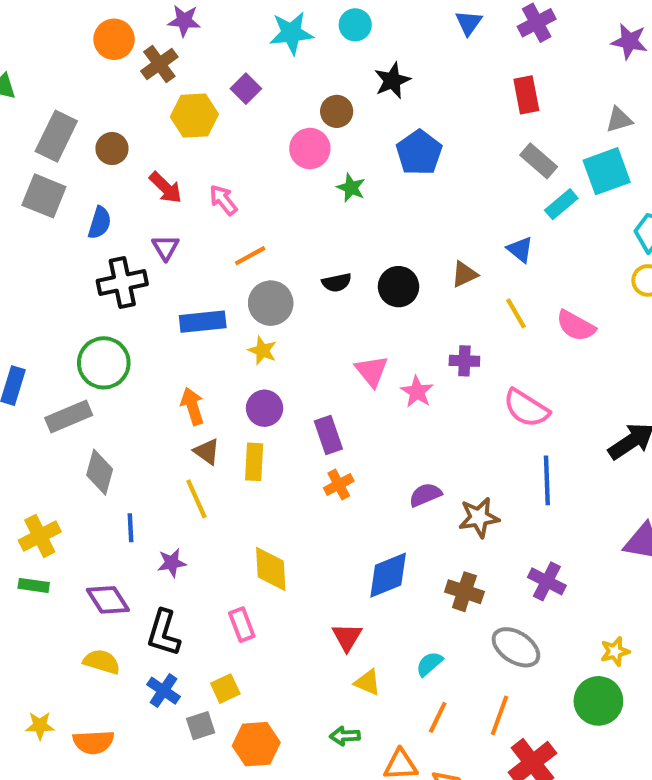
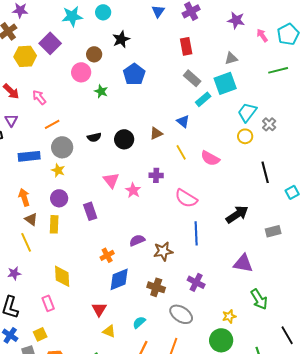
purple square: (246, 89) -> (50, 43), size x1.5
orange cross: (339, 484) -> (107, 255), moved

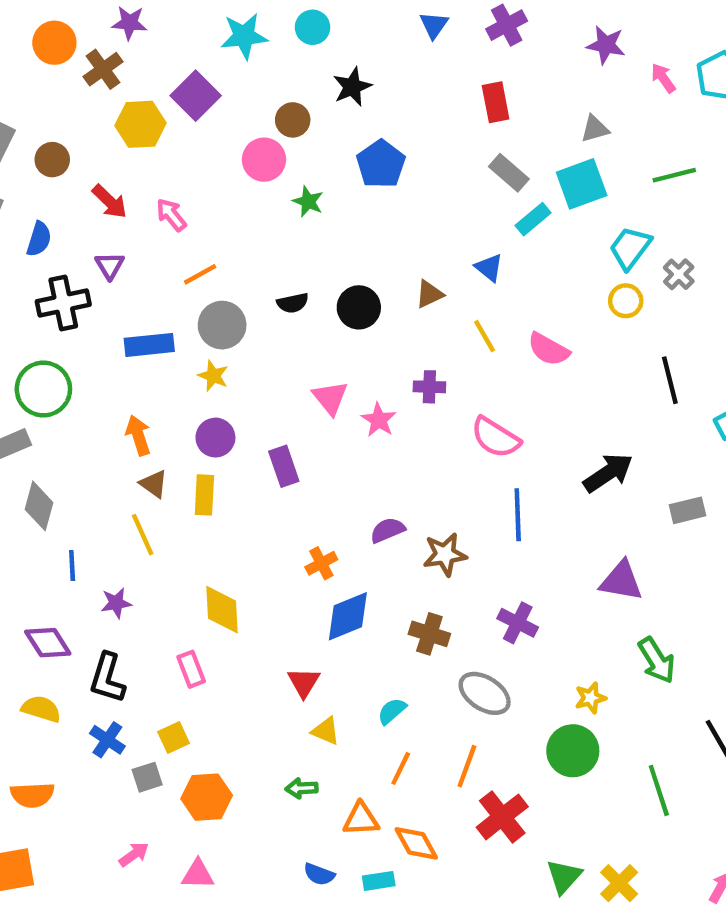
green line: (278, 70) -> (674, 175), moved

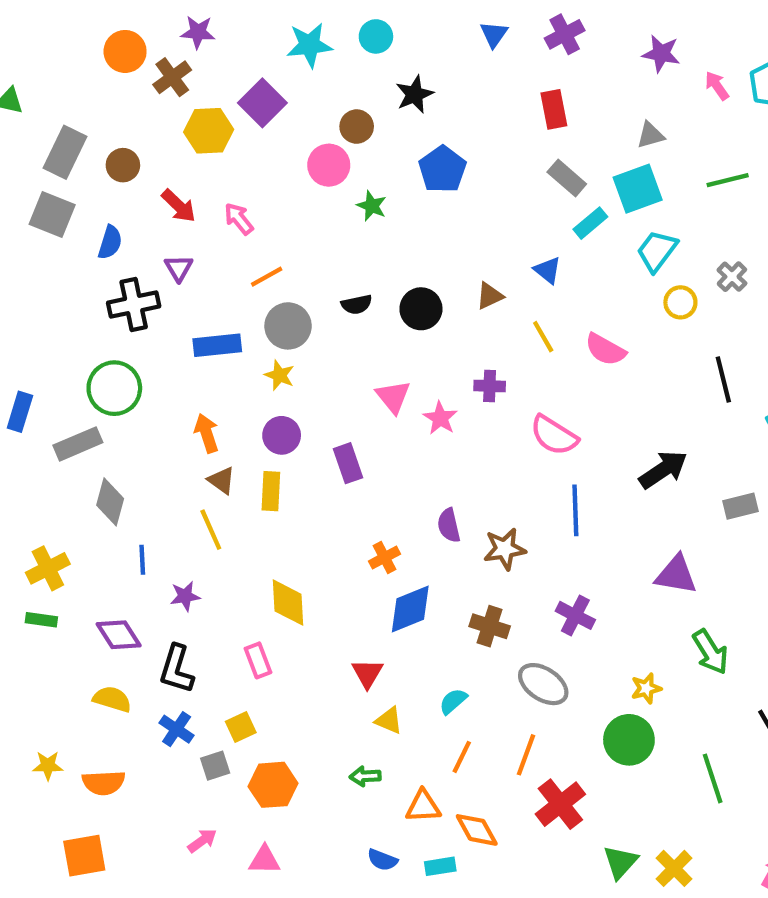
cyan trapezoid: (630, 248) -> (657, 251), moved
purple semicircle: (388, 530) -> (449, 525), turned -80

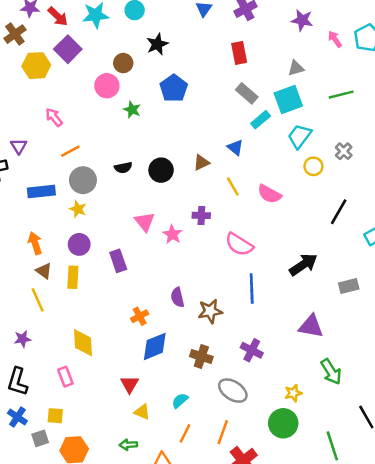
red arrow: (179, 206) -> (58, 16), moved
black line: (723, 380) -> (339, 212), turned 44
yellow square: (241, 727) -> (55, 416), turned 30

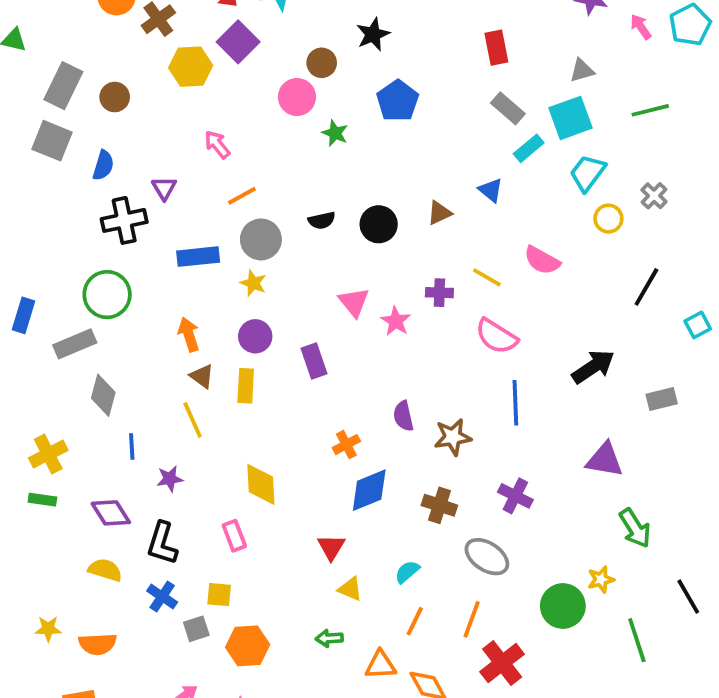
yellow line: (233, 186) -> (487, 277), moved, turned -30
yellow star: (293, 393) -> (601, 579), moved

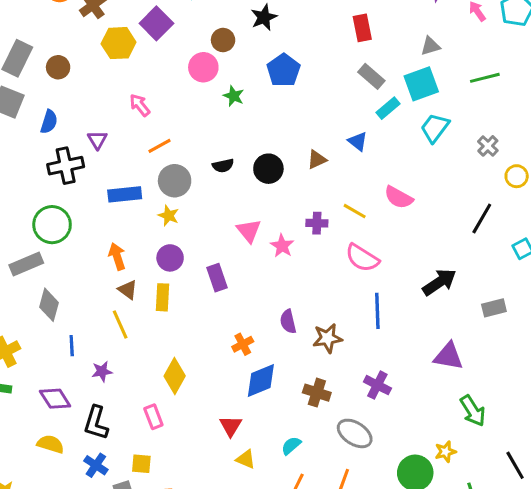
yellow circle: (608, 219) -> (517, 176), moved
yellow diamond: (261, 484) -> (175, 376), turned 32

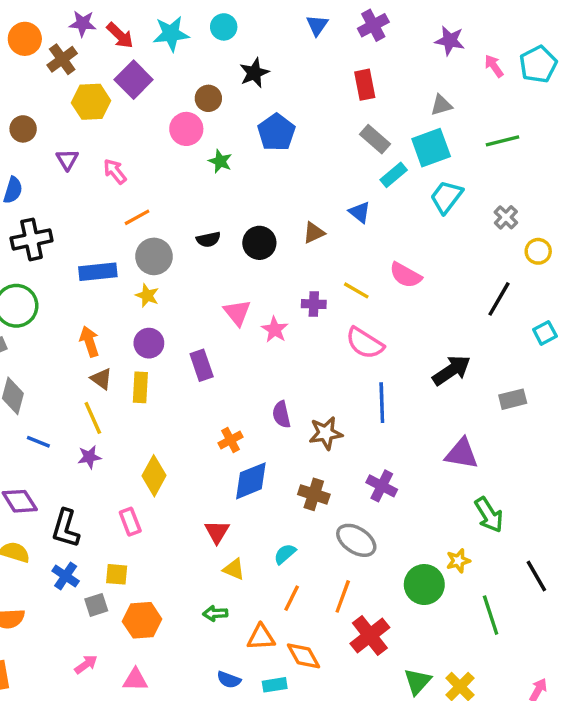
purple triangle: (97, 140) -> (67, 160), moved
blue line: (72, 346) -> (38, 442), turned -65
purple star: (102, 371) -> (89, 457), moved

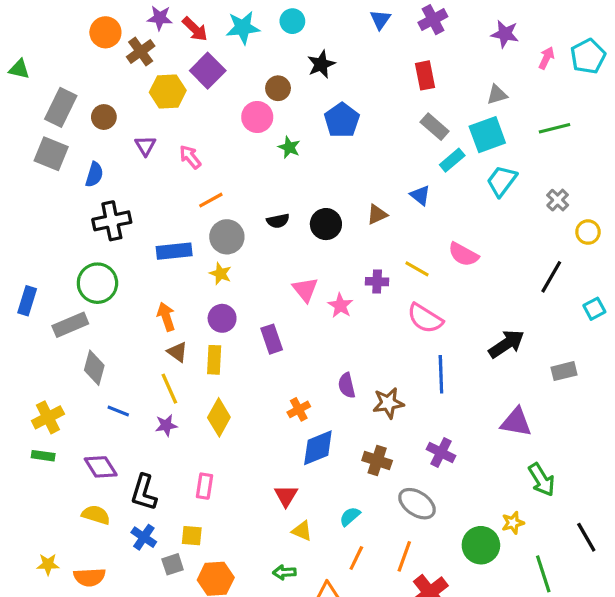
pink arrow: (494, 66) -> (546, 58), turned 60
yellow diamond: (154, 476) -> (219, 417), moved
pink rectangle: (130, 522) -> (205, 486), turned 30

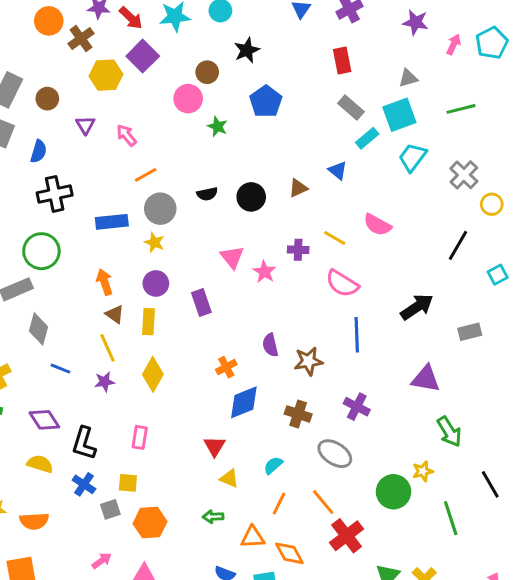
gray cross: (558, 200) -> (464, 175), size x1.4
orange line: (404, 556) -> (323, 502), turned -60

